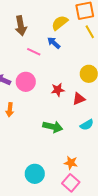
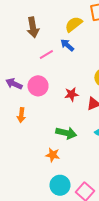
pink line: (34, 52) -> (46, 55), turned -56
orange star: (71, 163) -> (53, 155), moved
cyan circle: (35, 174) -> (60, 185), moved

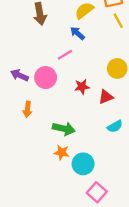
pink line: (46, 55) -> (65, 55), moved
green arrow: (66, 133) -> (64, 129), moved
cyan circle: (60, 185) -> (83, 164), moved

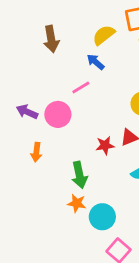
red star: (82, 87) -> (105, 145), moved
green arrow: (64, 129) -> (79, 175), turned 65

